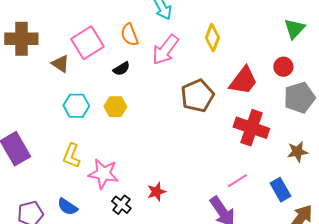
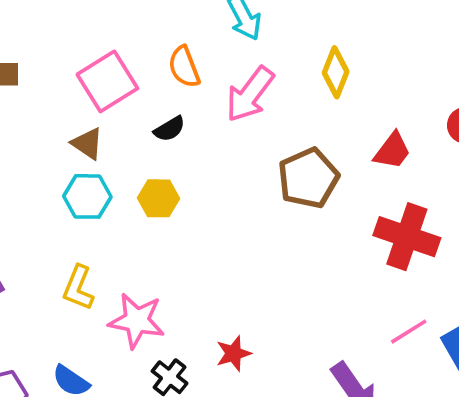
brown triangle: (60, 64) -> (87, 144), moved
red trapezoid: (243, 81) -> (392, 151), size x0.7
pink line: (237, 181) -> (409, 332), moved

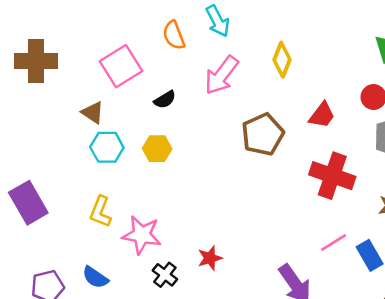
orange semicircle: (184, 67) -> (174, 35), moved
brown triangle: (87, 144) -> (93, 112), moved

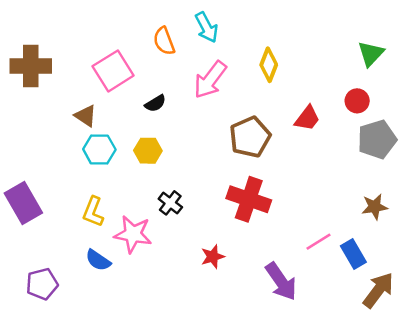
red cross: (332, 176) -> (249, 199), moved
red star: (210, 258) -> (213, 257), moved
black cross: (165, 275) -> (170, 203), moved
blue semicircle: (95, 277) -> (98, 260), moved

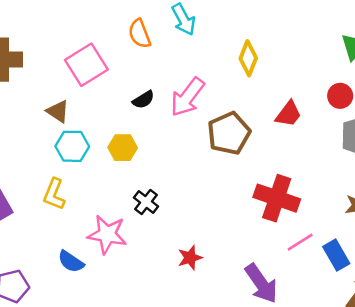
pink arrow: (210, 80) -> (187, 97), moved
black semicircle: (155, 103) -> (143, 100), moved
red cross: (249, 199) -> (277, 198), moved
yellow L-shape: (93, 212) -> (54, 194), moved

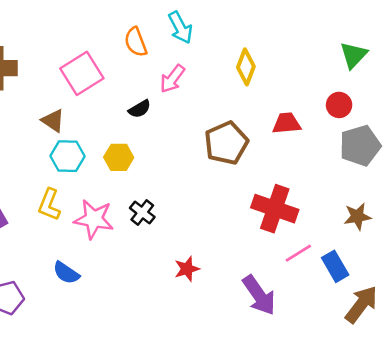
pink arrow: (187, 97) -> (172, 79), moved, size x0.7
red trapezoid: (288, 114) -> (287, 123), turned -132
pink star: (107, 234) -> (94, 219), moved

